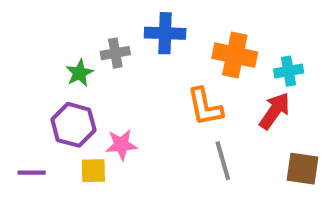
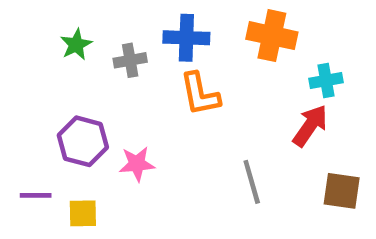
orange cross: (235, 55) -> (272, 36), moved
green star: (79, 73) -> (76, 45), moved
orange L-shape: (205, 107) -> (200, 94), moved
yellow square: (93, 171) -> (83, 213), moved

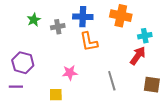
purple hexagon: (83, 141) -> (23, 63), moved
pink star: (137, 164) -> (70, 73), moved
yellow square: (83, 213) -> (56, 95), moved

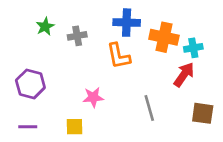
orange cross: (121, 16) -> (164, 37), moved
blue cross: (83, 17) -> (127, 23), moved
purple line: (16, 87) -> (28, 127), moved

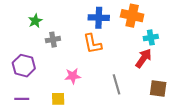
gray cross: (77, 36) -> (53, 40), moved
orange cross: (164, 37) -> (132, 16), moved

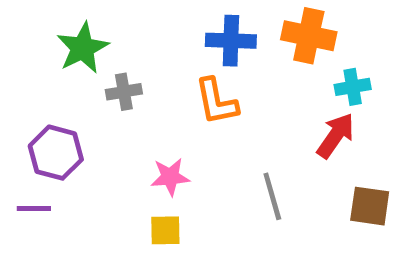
green star: (35, 21) -> (83, 48), size x1.5
purple line: (22, 99) -> (34, 209), moved
yellow square: (58, 99) -> (165, 230), moved

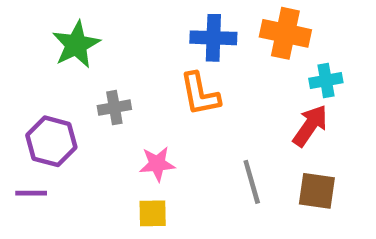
gray cross: (124, 92) -> (114, 108), moved
brown square: (370, 206) -> (317, 191), moved

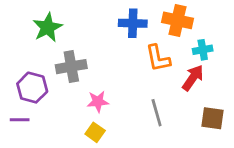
orange L-shape: (200, 94) -> (158, 58), moved
gray cross: (114, 108) -> (71, 67), size x1.5
brown square: (317, 191) -> (212, 118), moved
yellow square: (153, 213) -> (95, 132), turned 36

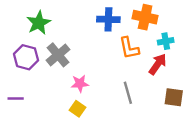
gray cross: (71, 67) -> (58, 55), turned -30
purple hexagon: (32, 88) -> (26, 57), moved

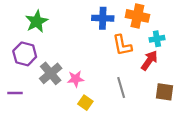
gray cross: (58, 55) -> (51, 73), moved
yellow square: (78, 109) -> (85, 103), moved

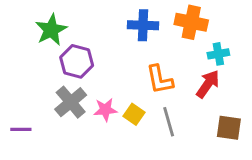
orange L-shape: (122, 45) -> (160, 80), moved
purple hexagon: (25, 54) -> (77, 61), moved
yellow square: (85, 103) -> (134, 114), moved

